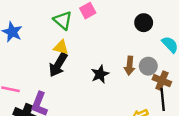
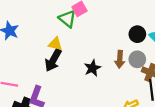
green triangle: (63, 20) -> (67, 19), moved
black circle: (144, 23) -> (137, 34), moved

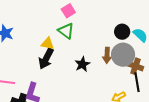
green triangle: (67, 19) -> (66, 31), moved
gray circle: (137, 59) -> (123, 55), size x1.5

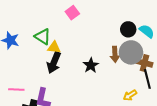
green triangle: (66, 31) -> (43, 36), moved

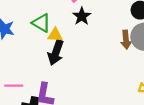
black star: (91, 65) -> (82, 16), moved

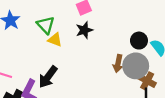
black arrow: (56, 53) -> (48, 77), moved

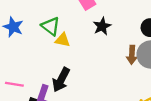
black star: (84, 30) -> (102, 26), moved

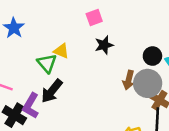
green triangle: (51, 26) -> (47, 63), moved

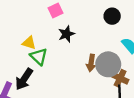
black circle: (152, 56) -> (112, 16), moved
green triangle: (47, 63) -> (39, 57), moved

